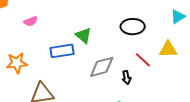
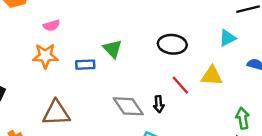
blue rectangle: (62, 51) -> (85, 65), size x0.7
orange star: (17, 63) -> (45, 56), moved
gray diamond: (102, 67) -> (128, 106), moved, turned 64

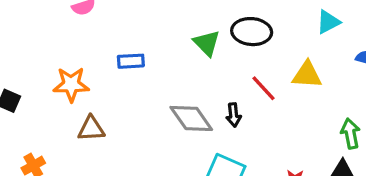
green triangle: (113, 49) -> (207, 43), moved
orange star: (45, 56) -> (71, 84), moved
brown triangle: (56, 113) -> (91, 129), size x0.7

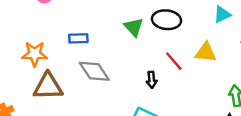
gray diamond: (191, 118) -> (94, 71), moved
brown triangle: (91, 129) -> (48, 86), size x1.5

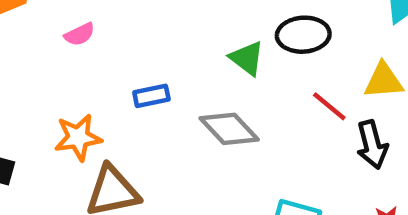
gray diamond: (94, 71) -> (229, 129), moved
black arrow: (152, 80) -> (372, 145), moved, size x1.5

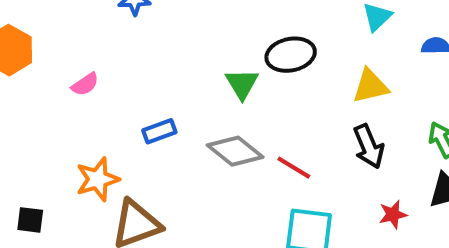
green triangle: (247, 58) -> (242, 84), turned 30
red line: (329, 106) -> (294, 168), moved

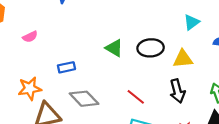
black ellipse: (291, 55) -> (151, 48), moved
green triangle: (242, 84) -> (114, 48), turned -36
gray diamond: (235, 151) -> (84, 99), moved

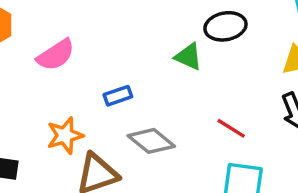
pink semicircle: (30, 37) -> (56, 55), size x1.6
black ellipse: (151, 48) -> (225, 26), moved

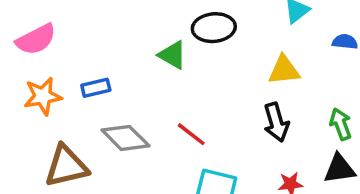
red line: (231, 128) -> (191, 134), moved
orange star: (65, 135) -> (43, 96), moved

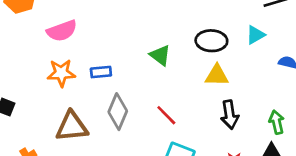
black ellipse: (214, 28) -> (211, 41), moved
yellow triangle: (284, 70) -> (217, 75), moved
gray diamond: (125, 138) -> (118, 112), turned 60

